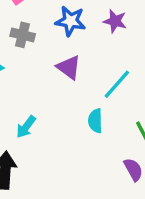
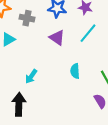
cyan line: (117, 84) -> (88, 33), moved

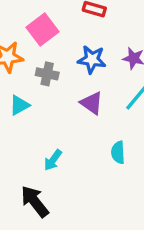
black arrow: (19, 104) -> (35, 201), turned -40

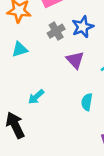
blue star: (92, 59) -> (83, 27), turned 30
gray cross: (47, 74) -> (56, 31), moved, turned 35

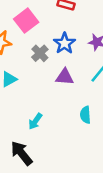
purple triangle: (75, 60) -> (65, 77), turned -30

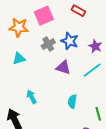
blue star: (64, 43) -> (70, 41), turned -30
cyan arrow: (35, 121) -> (32, 97), turned 104

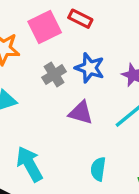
red rectangle: (78, 11) -> (80, 19), moved
cyan arrow: (32, 97) -> (30, 164), size x1.5

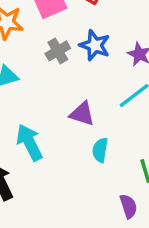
purple triangle: (81, 113) -> (82, 114), moved

